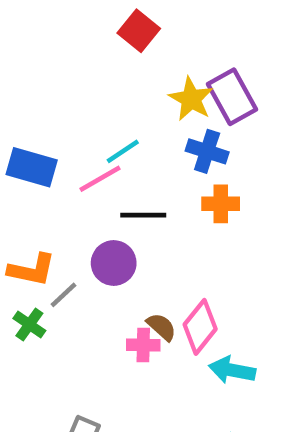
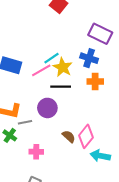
purple rectangle: (232, 97) -> (100, 34), turned -35
yellow star: (191, 99) -> (63, 67), moved
gray line: (64, 295) -> (25, 122), turned 32
pink cross: (143, 345) -> (36, 152), moved

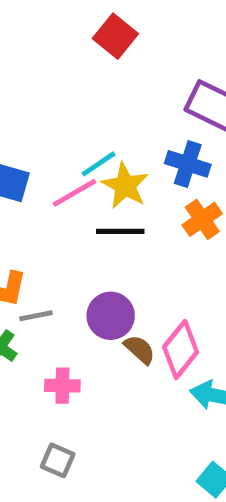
orange cross: (95, 82) -> (202, 219), turned -35
purple circle: (47, 108) -> (111, 316), moved

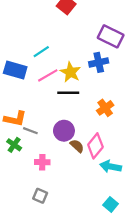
cyan line: (99, 164) -> (41, 52), moved
blue cross: (188, 164) -> (99, 62), turned -30
orange cross: (202, 219) -> (105, 108), moved
gray line: (36, 316) -> (30, 131), turned 32

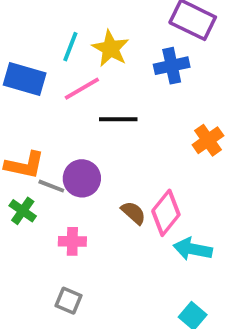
cyan line: (41, 52) -> (70, 47), turned -35
yellow star: (70, 72) -> (111, 48), moved
orange cross: (105, 108) -> (208, 140), moved
purple circle: (64, 131) -> (82, 178), moved

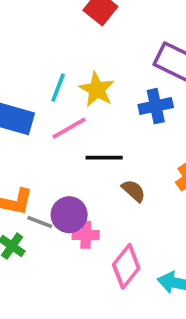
brown semicircle: (133, 213) -> (134, 191), moved
pink diamond: (166, 213) -> (126, 266), moved
pink cross: (72, 241) -> (86, 235), moved

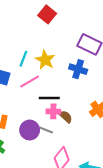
blue cross: (156, 106) -> (78, 69), turned 30
gray line: (40, 222) -> (46, 130), moved
pink cross: (86, 235) -> (53, 111), moved

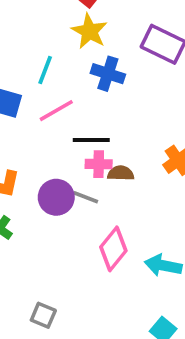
yellow star: (45, 60) -> (89, 31), moved
blue cross: (78, 69) -> (108, 74), moved
brown semicircle: (66, 117) -> (121, 173), turned -40

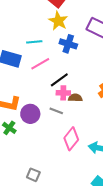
cyan line: (45, 70) -> (34, 42), turned 63
black line: (91, 140) -> (59, 80), turned -36
purple circle: (56, 197) -> (30, 114), moved

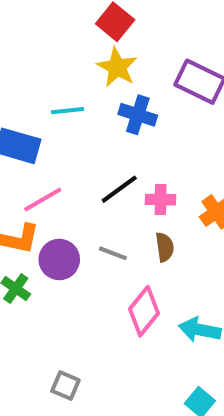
pink line: (40, 64) -> (43, 200), moved
pink cross: (63, 93) -> (161, 200), moved
brown semicircle: (75, 98) -> (165, 247), moved, turned 80

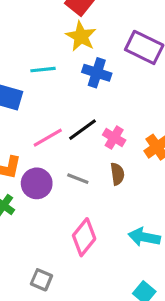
pink line: (43, 200) -> (48, 138), moved
pink cross: (161, 200) -> (114, 138), turned 30
pink diamond: (144, 311) -> (84, 237), moved

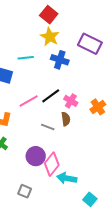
brown semicircle: (117, 174) -> (66, 119), moved
purple circle: (37, 183) -> (36, 156), moved
cyan arrow: (144, 237) -> (67, 178), moved

